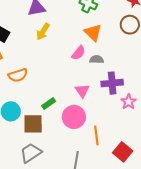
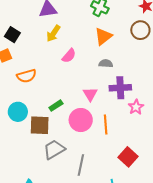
orange triangle: (93, 32) -> (103, 36), turned 36
pink semicircle: (78, 53) -> (69, 56), moved
orange line: (96, 135) -> (106, 124), moved
gray trapezoid: (31, 153) -> (54, 150), moved

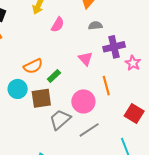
orange semicircle: (27, 76) -> (33, 66), moved
pink circle: (81, 120) -> (83, 101), moved
gray line: (81, 165) -> (89, 130), turned 55

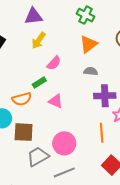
pink triangle: (86, 59) -> (56, 101), moved, turned -35
green rectangle: (54, 76) -> (39, 83), moved
orange line: (106, 86) -> (102, 133), moved

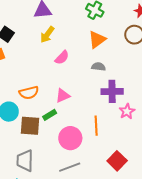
green rectangle: (39, 83) -> (50, 115), moved
pink triangle: (56, 101) -> (63, 96), turned -49
orange line: (102, 133) -> (96, 126), moved
gray trapezoid: (38, 157) -> (25, 161), moved, turned -60

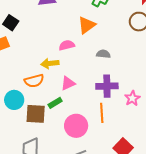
yellow arrow: (47, 35) -> (50, 64), moved, turned 48
orange triangle: (97, 39) -> (87, 25), moved
pink semicircle: (62, 58) -> (67, 45), turned -147
purple cross: (112, 91) -> (107, 86), moved

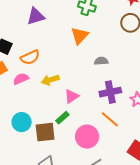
pink semicircle: (67, 45) -> (21, 79), moved
orange semicircle: (34, 81) -> (30, 57), moved
orange line: (102, 113) -> (110, 119), turned -36

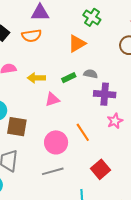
orange semicircle: (30, 57) -> (32, 36), moved
purple cross: (110, 92) -> (105, 94), moved
green rectangle: (62, 118) -> (69, 78), moved

